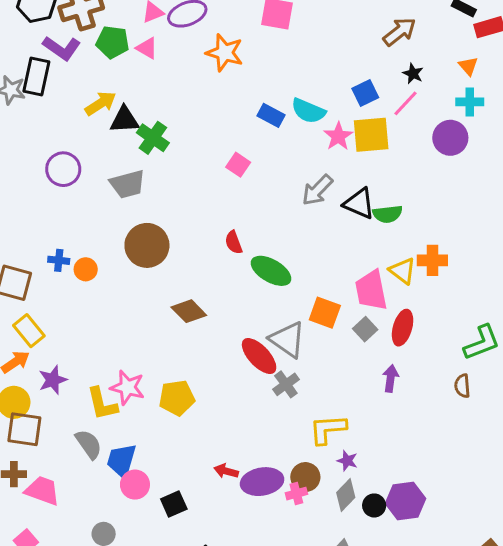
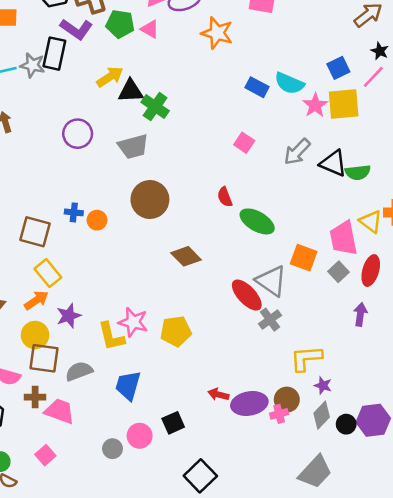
pink square: (238, 165) -> (244, 143), moved
gray semicircle: (89, 444) -> (79, 371), moved, turned -76
pink circle: (135, 485) -> (140, 436), moved

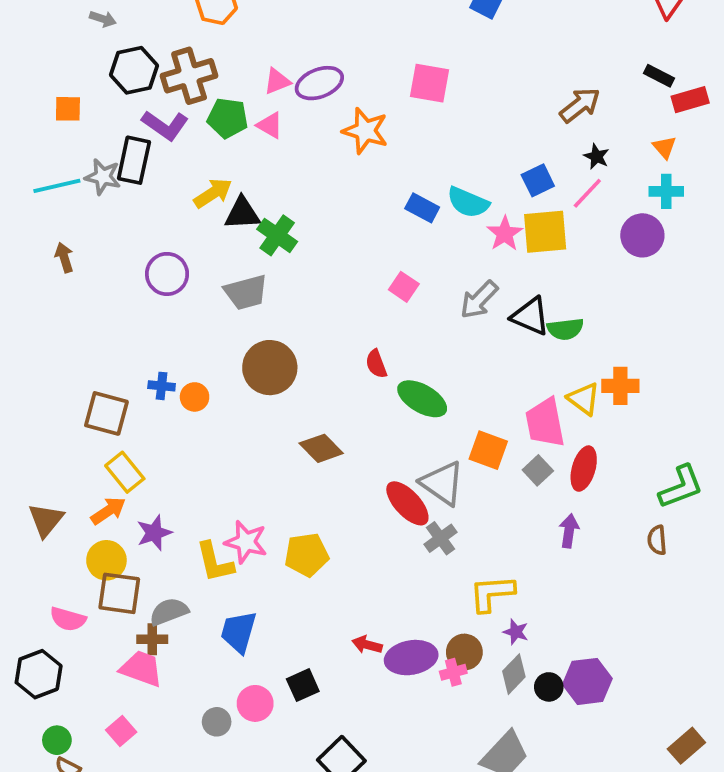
brown cross: (35, 397) -> (152, 639), moved

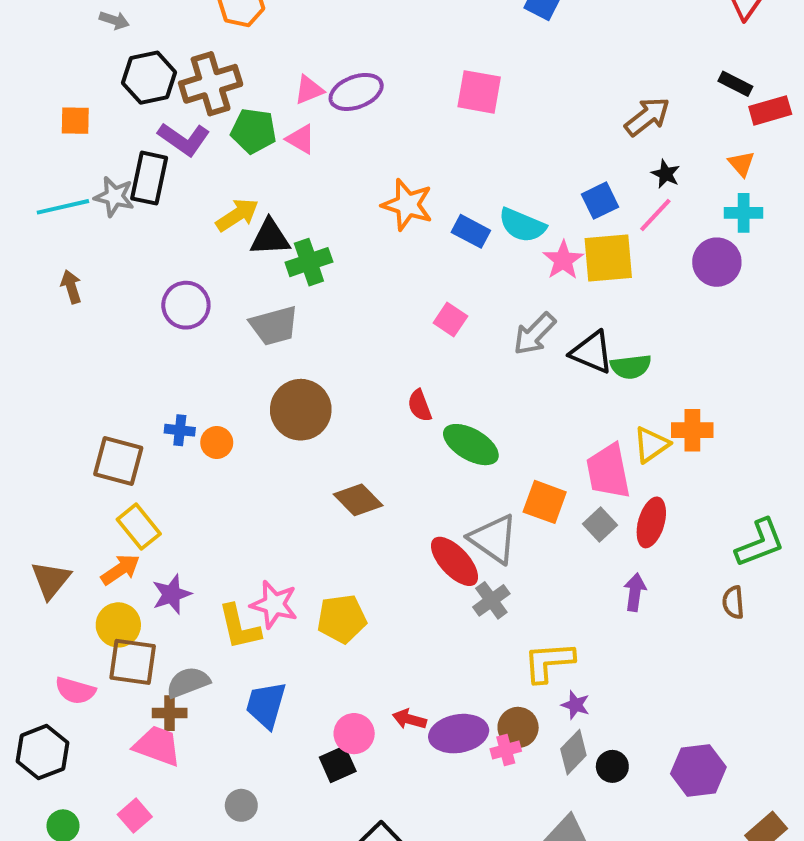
orange star: (365, 131) -> (407, 205), moved
green cross: (277, 235) -> (309, 262), turned 36
yellow triangle: (584, 399) -> (651, 445), turned 48
purple hexagon: (587, 681) -> (698, 770), moved
pink circle: (255, 703) -> (354, 734), moved

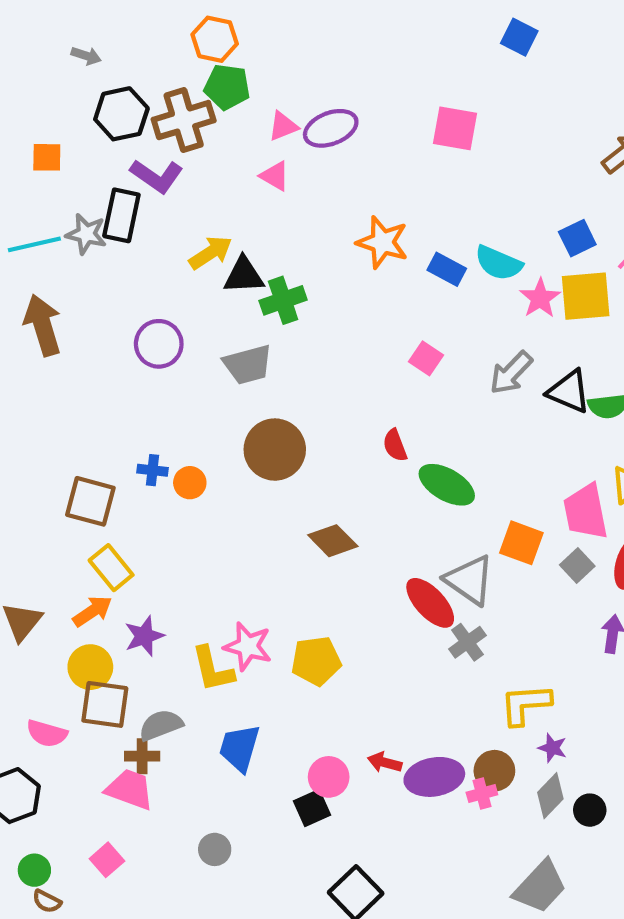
green pentagon: (254, 131) -> (227, 87), moved
brown arrow: (71, 287) -> (43, 325), size x1.8

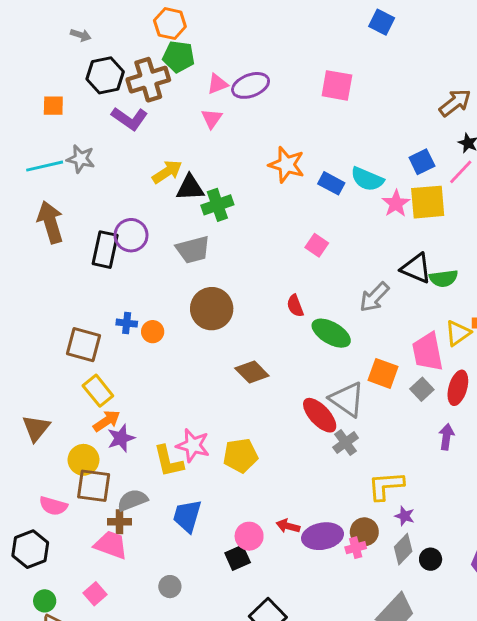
pink triangle: (275, 176) -> (212, 119), turned 35
black rectangle: (121, 215) -> (105, 250), moved
gray arrow: (511, 373) -> (374, 297), moved
orange arrow: (92, 611) -> (107, 421), moved

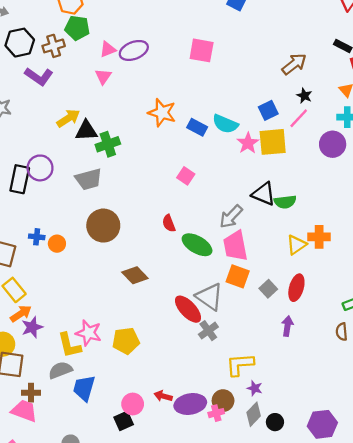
brown cross: (148, 80) -> (54, 46), size x0.7
pink trapezoid: (428, 352) -> (235, 246), moved
gray semicircle: (132, 500) -> (60, 370), moved

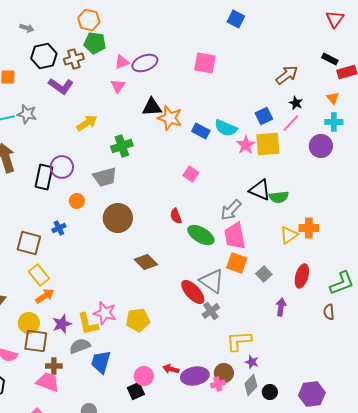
black triangle: (86, 131) -> (152, 107), moved
blue cross: (37, 237) -> (59, 228), turned -32
orange circle: (57, 244) -> (77, 201), moved
red ellipse: (296, 288) -> (302, 276), moved
purple star: (32, 327) -> (62, 324), moved

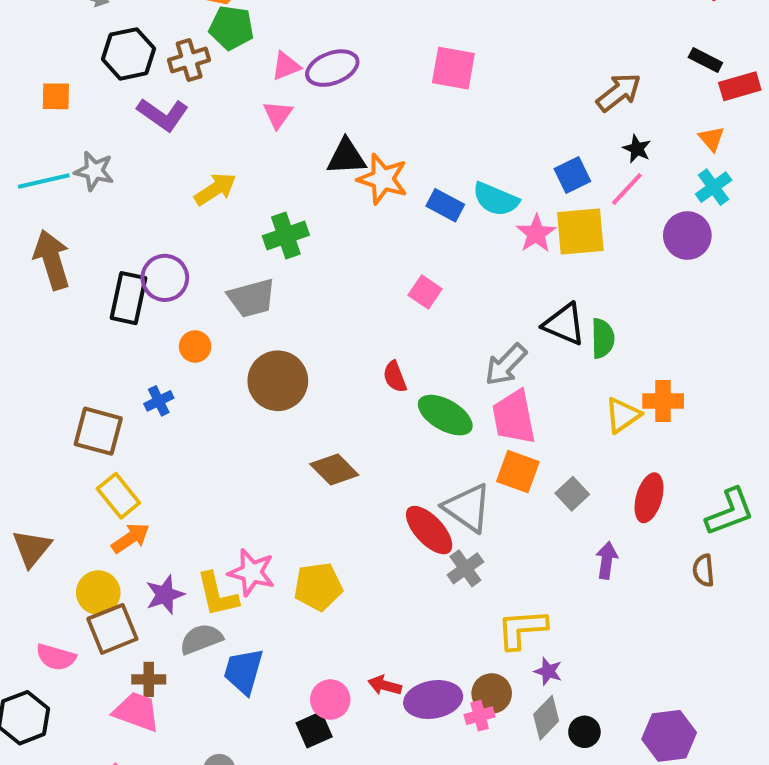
cyan cross: (334, 122) -> (714, 187), turned -36
green semicircle: (279, 197) -> (603, 338), turned -84
brown square: (36, 341) -> (112, 629), turned -30

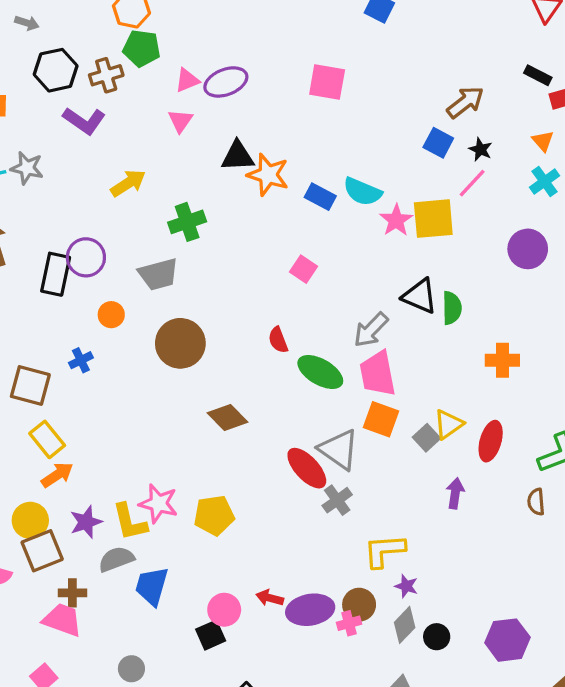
blue square: (572, 175) -> (438, 143), moved, turned -36
purple circle: (687, 236) -> (528, 249), moved
yellow triangle: (623, 415) -> (448, 424), moved

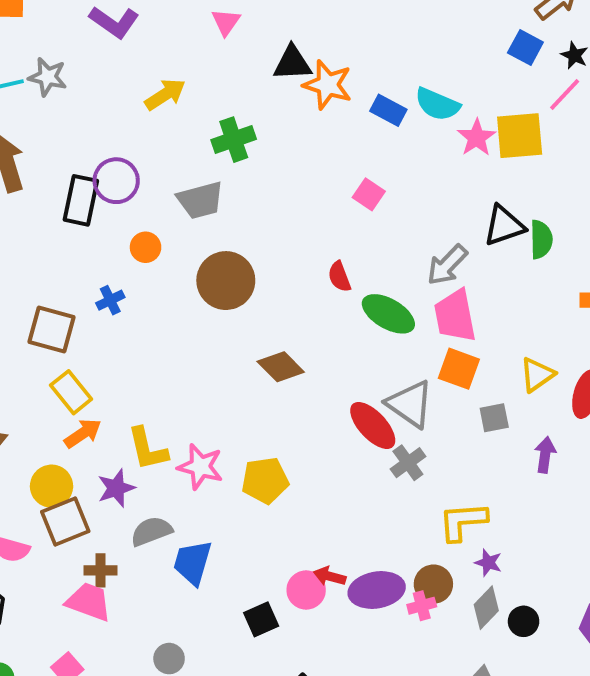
black triangle: (420, 296) -> (504, 226), turned -42
gray square: (427, 438) -> (494, 418), moved, turned 32
yellow L-shape: (130, 522) -> (147, 449), moved
pink circle: (224, 610) -> (306, 590), moved

